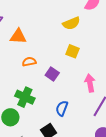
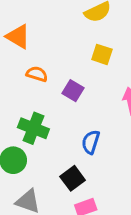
orange triangle: (18, 36) -> (18, 37), turned 30
orange semicircle: (29, 62) -> (37, 74), turned 32

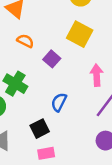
yellow square: (102, 54) -> (80, 34), size x1.5

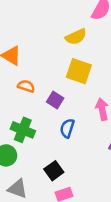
blue semicircle: (59, 102) -> (67, 128), moved

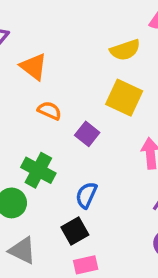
blue semicircle: (67, 128) -> (86, 195), moved

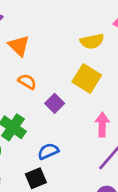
blue semicircle: (86, 195) -> (48, 151), turned 35

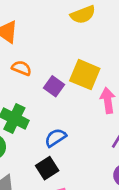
yellow square: (87, 78) -> (85, 75), moved

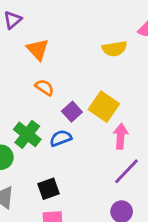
blue semicircle: (55, 138) -> (61, 138), moved

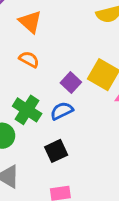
orange semicircle: (44, 87) -> (29, 59), moved
black square: (48, 189) -> (56, 151), moved

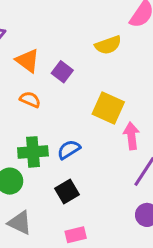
purple square: (71, 82) -> (62, 72), moved
green cross: (27, 110) -> (33, 152), turned -32

